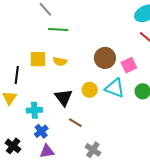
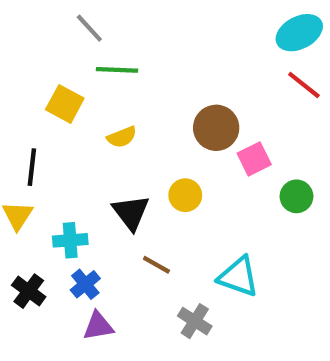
yellow square: (38, 59) -> (65, 104), moved, turned 30
yellow semicircle: (60, 61) -> (122, 137), turned -32
pink square: (129, 65) -> (254, 159), moved
cyan triangle: (115, 88) -> (238, 277), moved
black cross: (13, 146) -> (29, 291), moved

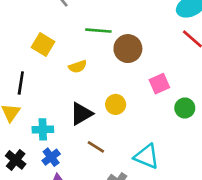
green line: (117, 70) -> (98, 31), moved
brown circle: (216, 128) -> (128, 49), moved
black triangle: (131, 212) -> (81, 114), turned 35

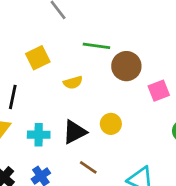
yellow square: (43, 44) -> (38, 58), turned 30
pink square: (159, 84) -> (159, 91), moved
cyan cross: (43, 129) -> (39, 135), moved

